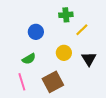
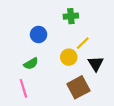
yellow line: (82, 30) -> (83, 43), moved
brown square: (53, 82) -> (78, 87), moved

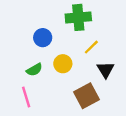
green cross: (71, 16) -> (78, 17), size x1.5
yellow circle: (69, 57) -> (63, 64), moved

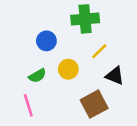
black triangle: (106, 70) -> (115, 76), turned -36

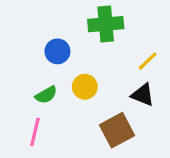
yellow line: (99, 51) -> (148, 61), moved
pink line: (28, 105) -> (35, 132), turned 30

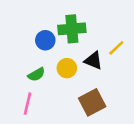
green cross: (106, 24) -> (72, 29), moved
black triangle: (143, 95) -> (93, 61), moved

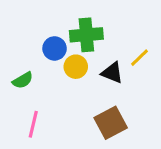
yellow circle: (67, 68) -> (76, 67), moved
green semicircle: (36, 74) -> (23, 80), moved

